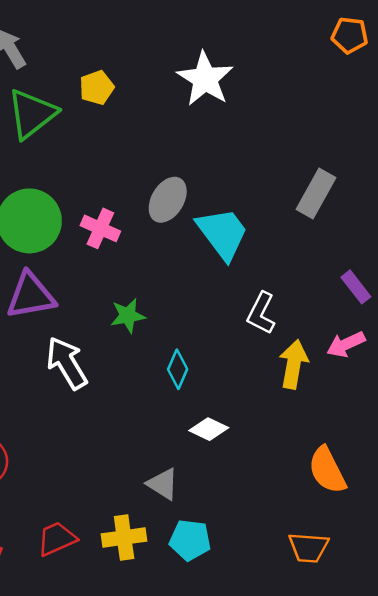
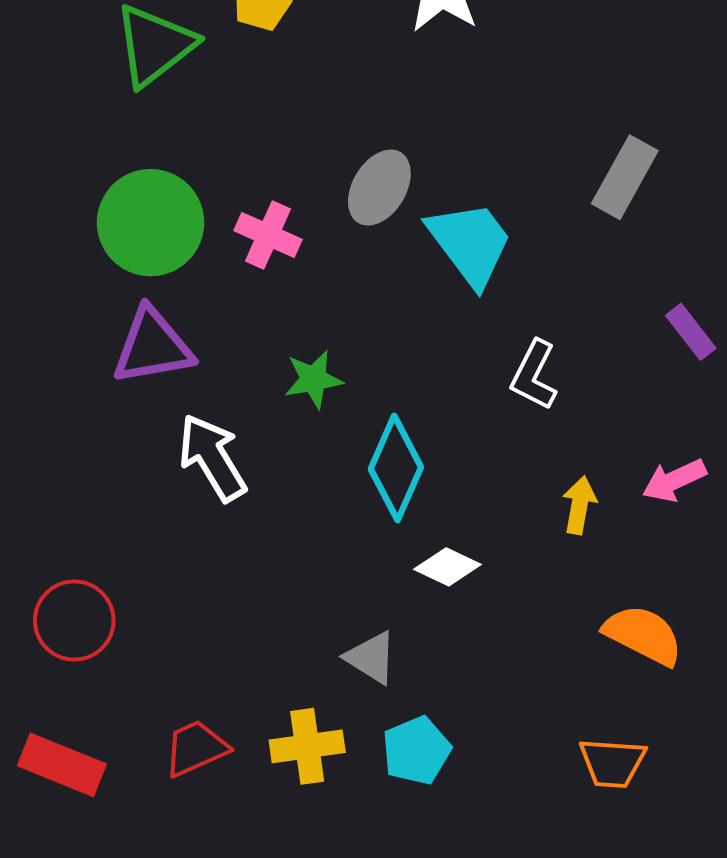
pink arrow: (346, 344) -> (674, 480), moved
yellow arrow: (294, 364) -> (579, 505), moved, size x0.7
cyan diamond: (178, 369) -> (396, 468), size x1.6
orange semicircle: (327, 470) -> (643, 635), turned 144
cyan pentagon: (190, 540) -> (416, 750), turned -30

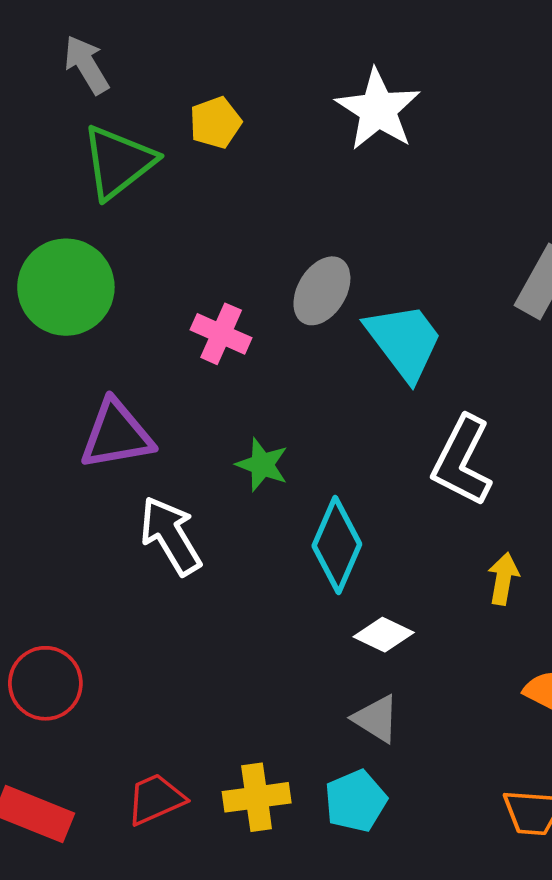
green circle: (151, 223) -> (66, 287), moved
white L-shape: (534, 375) -> (462, 461), size x1.4
green star: (313, 379) -> (262, 465), turned 30
gray triangle: (371, 658) -> (376, 719), moved

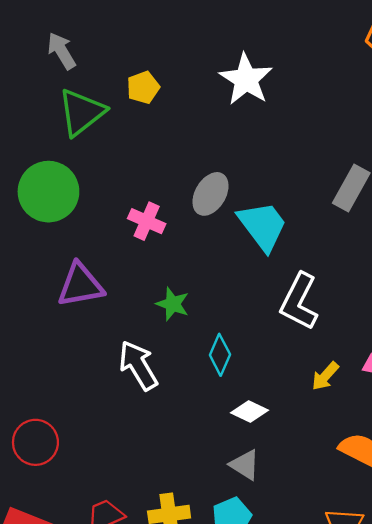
white arrow: (171, 536) -> (138, 365), moved
cyan diamond: (337, 545) -> (220, 355), size x0.7
yellow arrow: (503, 579) -> (325, 376), turned -148

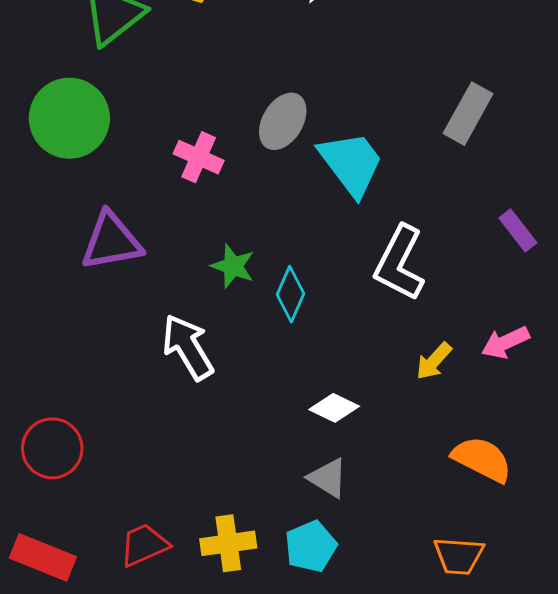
cyan diamond: (220, 355) -> (291, 294), moved

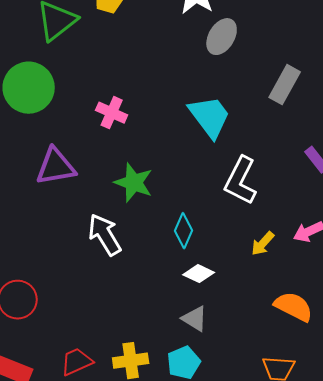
gray ellipse: (283, 121) -> (222, 37), moved
green star: (233, 266) -> (134, 183), size x1.4
cyan diamond: (291, 294) -> (184, 231), moved

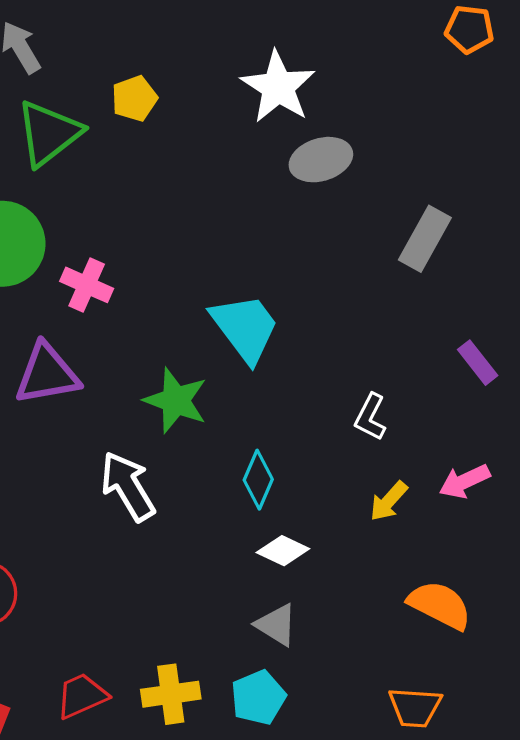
gray ellipse: (222, 37) -> (321, 160), turned 42
pink cross: (112, 113) -> (87, 285), moved
cyan trapezoid: (210, 117) -> (245, 328), moved
white L-shape: (241, 181) -> (370, 417), moved, size x0.6

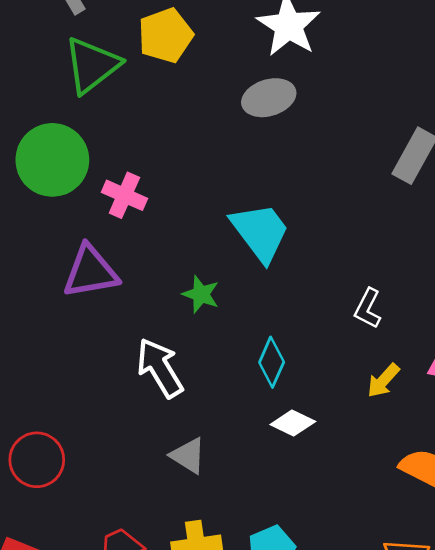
yellow pentagon: (134, 99) -> (165, 35), size x1.4
gray ellipse: (321, 160) -> (269, 98), moved
green star: (176, 400) -> (201, 294), size x0.7
gray triangle: (276, 625) -> (188, 456), moved

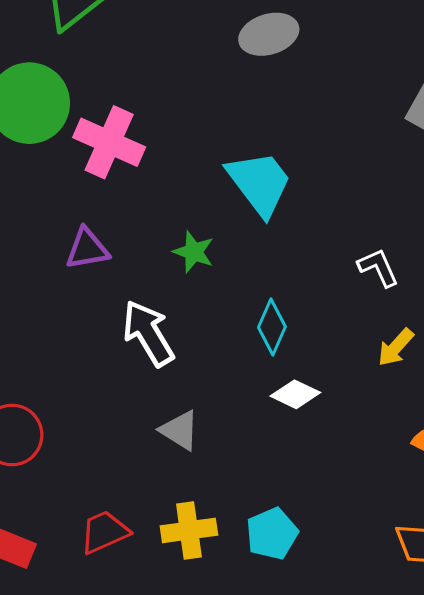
pink cross: (124, 195) -> (109, 142), size x1.4
purple triangle: (91, 272) -> (87, 249), moved, size x0.7
white L-shape: (368, 308) -> (378, 268), turned 129

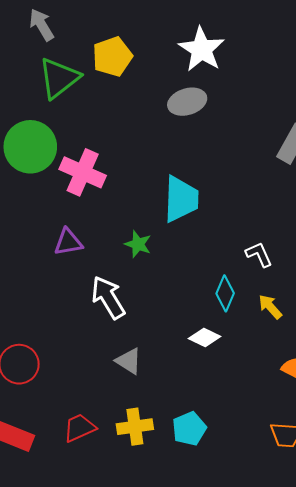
cyan trapezoid: (259, 183) -> (181, 199), turned 39
cyan diamond: (272, 327) -> (225, 293), moved
yellow arrow: (396, 347) -> (270, 307), turned 96

